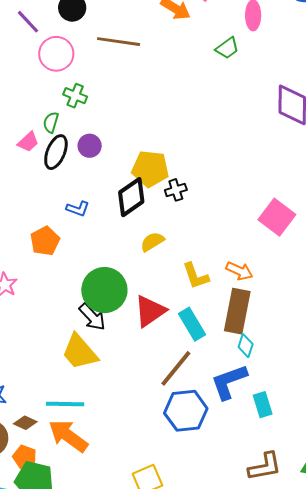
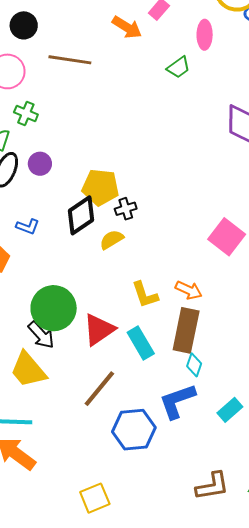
yellow semicircle: (152, 242) -> (112, 240), moved
brown line: (176, 368) -> (99, 389), moved
cyan rectangle: (263, 405) -> (230, 410), moved, turned 65

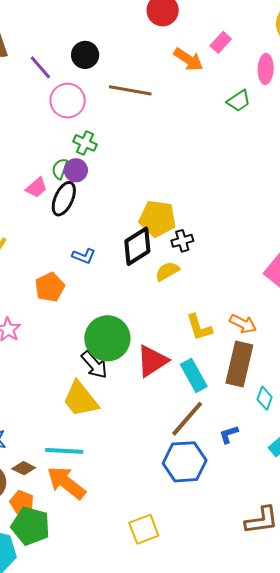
purple circle: (40, 164) -> (76, 170), moved
cyan diamond: (194, 365) -> (265, 398), moved
brown line: (99, 389) -> (187, 419), moved
blue L-shape: (177, 401) -> (229, 434), size x0.5

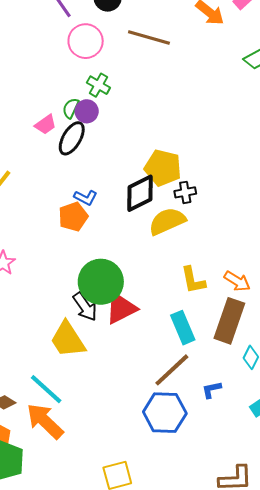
yellow semicircle: (167, 271) -> (167, 221), size x1.5
orange pentagon: (50, 287) -> (73, 217), moved
red triangle: (152, 361) -> (121, 308), moved
cyan line: (64, 451) -> (46, 389), turned 33

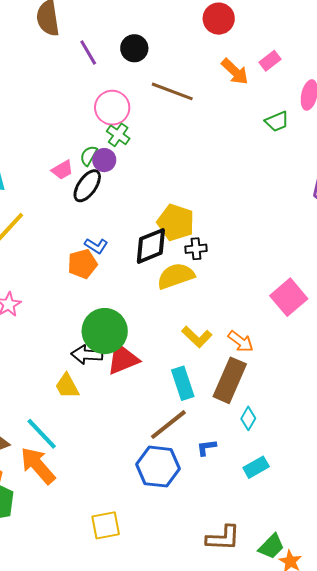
pink circle: (86, 41) -> (112, 108), moved
yellow L-shape: (193, 280) -> (197, 337), turned -40
black arrow: (85, 307) -> (87, 355), turned 124
yellow trapezoid: (68, 340) -> (67, 386), size x0.7

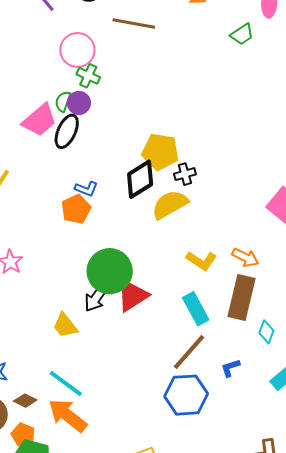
pink trapezoid: (62, 170) -> (39, 120), size x1.6
black arrow: (87, 355) -> (96, 298), turned -48
yellow trapezoid: (67, 386) -> (65, 325), moved

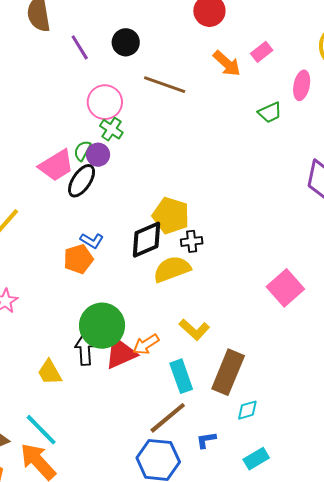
orange arrow: (245, 257) -> (146, 344), moved, turned 112
black arrow: (96, 298) -> (85, 350), turned 132
cyan diamond: (266, 332) -> (247, 410), turned 45

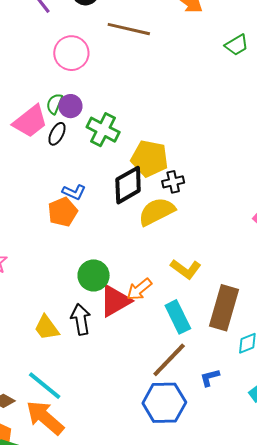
green cross: (111, 129) -> (103, 130), moved, size x1.4
black ellipse: (82, 181) -> (57, 134), size x0.7
green circle: (102, 326) -> (94, 275), size x0.7
black arrow: (85, 350) -> (81, 319), moved

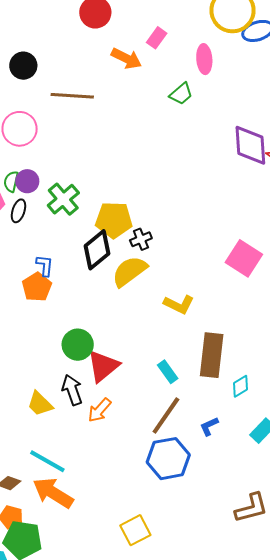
green cross: (103, 130) -> (63, 199), turned 32
blue L-shape: (74, 192) -> (45, 266), turned -100
yellow L-shape: (186, 269) -> (179, 304), moved
orange arrow: (139, 289) -> (99, 410), moved
cyan rectangle: (178, 317) -> (168, 372), size x0.7

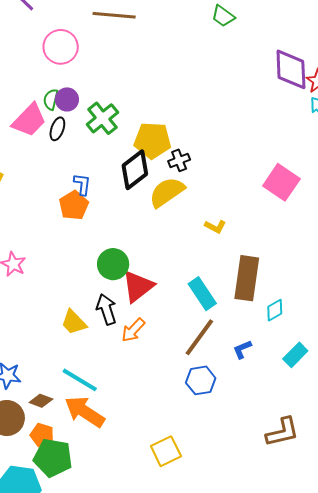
green trapezoid: (181, 94) -> (223, 16), turned 75
yellow L-shape: (179, 304) -> (215, 227), size x0.7
cyan rectangle: (168, 372) -> (202, 294), size x1.4
blue hexagon: (168, 459) -> (201, 380), size x0.7

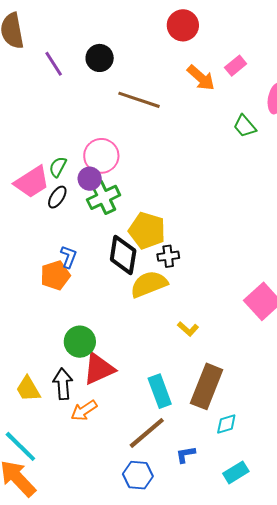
pink circle: (61, 47) -> (101, 156), moved
purple circle: (67, 99) -> (90, 179), moved
black diamond: (135, 170) -> (123, 255), turned -57

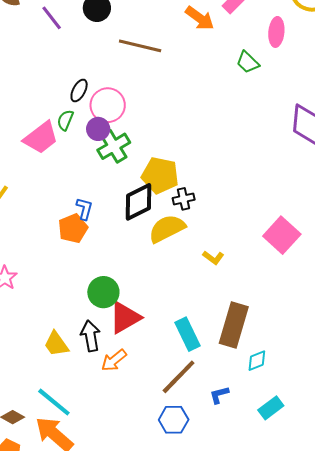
black ellipse: (57, 197) -> (79, 91), moved
black diamond: (123, 255) -> (139, 202), turned 60
yellow L-shape: (188, 329) -> (213, 258), moved

